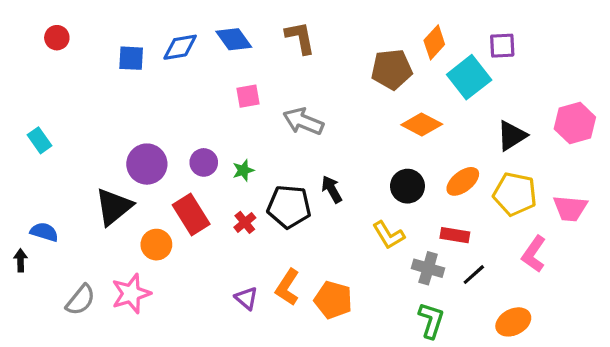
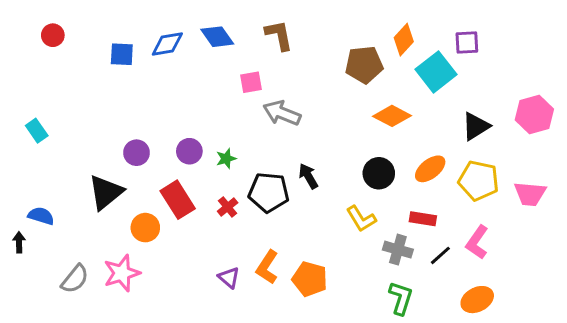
pink square: (248, 96) -> (251, 82), moved
purple circle: (147, 164) -> (137, 153), size x0.7
pink L-shape: (534, 254) -> (477, 242), moved

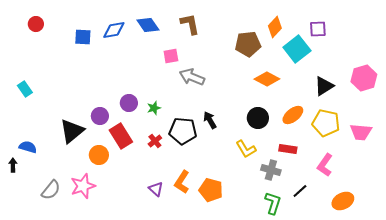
purple circle: (137, 153) -> (100, 116), moved
black line: (440, 255) -> (300, 191), moved
orange ellipse: (477, 300) -> (343, 201), moved

